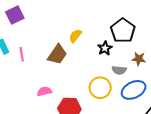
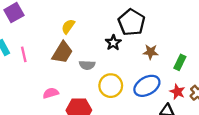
yellow semicircle: (75, 36) -> (68, 26), moved
gray semicircle: (119, 70) -> (87, 65), moved

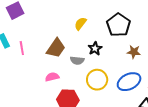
yellow semicircle: (68, 26) -> (80, 24), moved
black star: (113, 43) -> (95, 48), moved
pink semicircle: (51, 93) -> (52, 77), moved

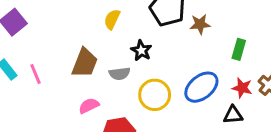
brown star: (134, 52) -> (200, 24), moved

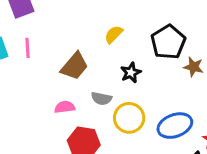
pink line: (35, 74) -> (28, 48), moved
gray semicircle: (120, 74) -> (101, 99), moved

